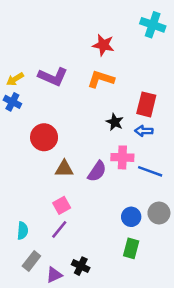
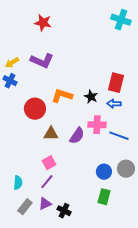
red star: (103, 45) -> (43, 23), moved
orange L-shape: (101, 79) -> (62, 96), moved
purple triangle: (54, 275) -> (45, 204), moved

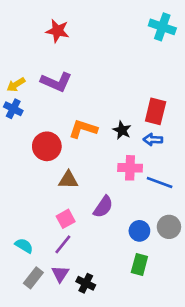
purple semicircle: (77, 136) -> (103, 207), moved
cyan semicircle: (18, 183) -> (24, 246), turned -64
purple triangle: (45, 204) -> (60, 274), turned -32

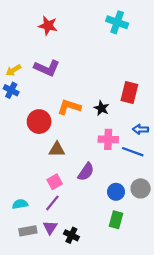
cyan cross: (162, 27) -> (117, 22), moved
blue arrow: (153, 140) -> (141, 129), moved
cyan semicircle: (24, 246) -> (20, 204), turned -40
gray rectangle: (33, 278) -> (28, 231), turned 42

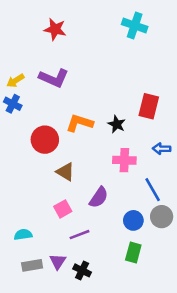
brown triangle: (57, 149) -> (65, 172), turned 30
blue line: (133, 152) -> (153, 190), moved, turned 40
purple line: (52, 203) -> (79, 235), moved, turned 30

